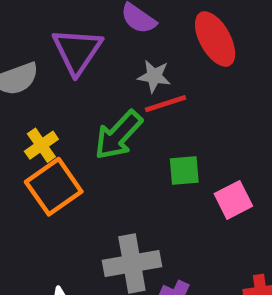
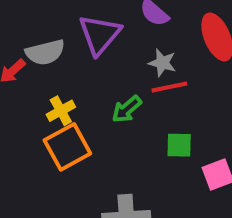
green arrow: (118, 135) -> (127, 109), size x0.7

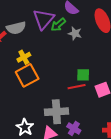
red line: (169, 87) -> (77, 87), moved
green arrow: (127, 109) -> (58, 25), moved

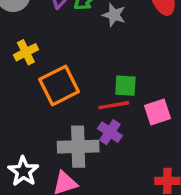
orange square: (27, 75) -> (59, 86), moved
purple cross: (74, 128) -> (110, 132), moved

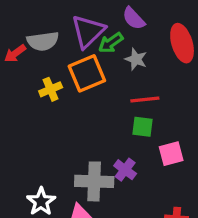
orange square: (59, 86) -> (87, 73), moved
red line: (114, 105) -> (145, 99), moved

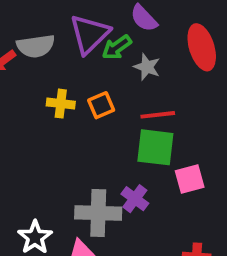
orange square: (87, 73) -> (101, 105), moved, size x0.6
yellow cross: (51, 89) -> (61, 104), moved, turned 30
green square: (143, 127) -> (155, 147), size x1.5

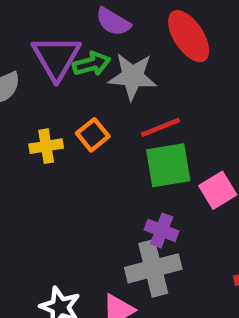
green arrow: (117, 47) -> (92, 64), turned -144
gray star: (147, 67) -> (132, 76), size x1.5
gray cross: (98, 213) -> (153, 268), moved

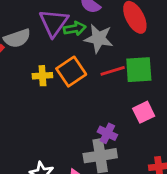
orange square: (93, 135) -> (71, 72), size x1.5
green square: (168, 165) -> (139, 70), moved

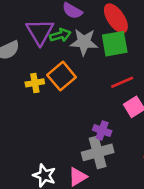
green square: (139, 70) -> (115, 44), moved
red line: (113, 71) -> (122, 82), moved

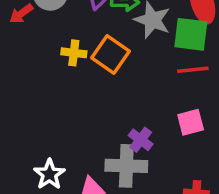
orange square: (62, 76) -> (110, 55), turned -32
red line: (122, 82) -> (193, 70), moved

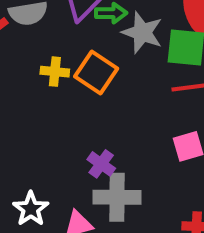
purple cross: (141, 140) -> (101, 164), moved

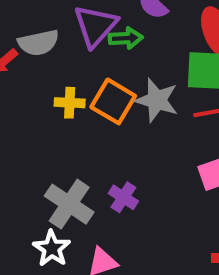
gray star: (142, 33) -> (157, 100), moved
gray cross: (117, 197) -> (69, 204), moved, turned 36

